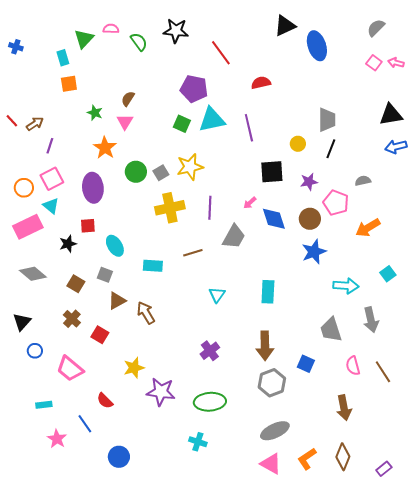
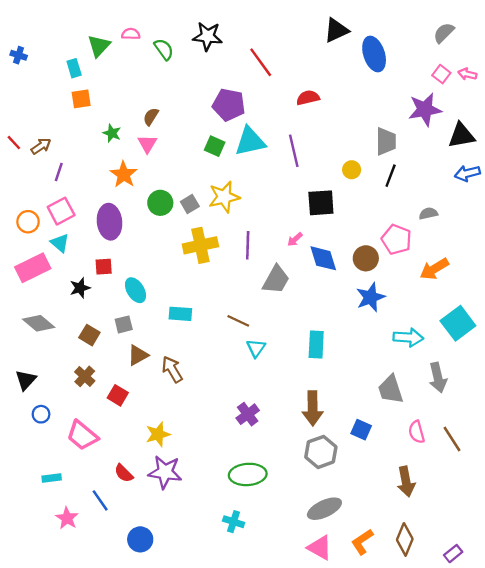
purple star: (309, 182) -> (425, 110), moved, size x1.6
brown line: (193, 253) -> (238, 321), moved, turned 42
cyan square: (388, 274) -> (458, 323), size x1.8
gray square: (105, 275) -> (124, 324), turned -35
purple star: (161, 392) -> (165, 472), moved

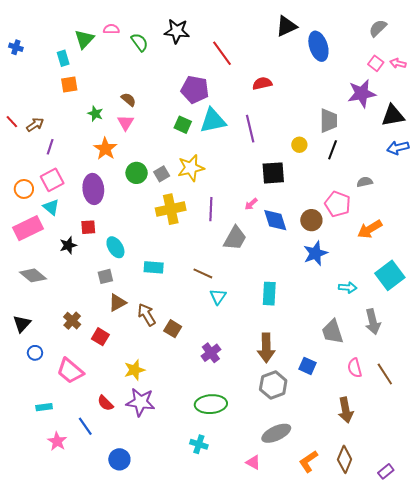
brown semicircle: (151, 117) -> (128, 100), turned 98
brown square: (89, 335) -> (173, 329), moved
cyan arrow: (408, 337) -> (348, 287), size x0.7
pink triangle: (320, 548) -> (253, 462), moved, size x0.7

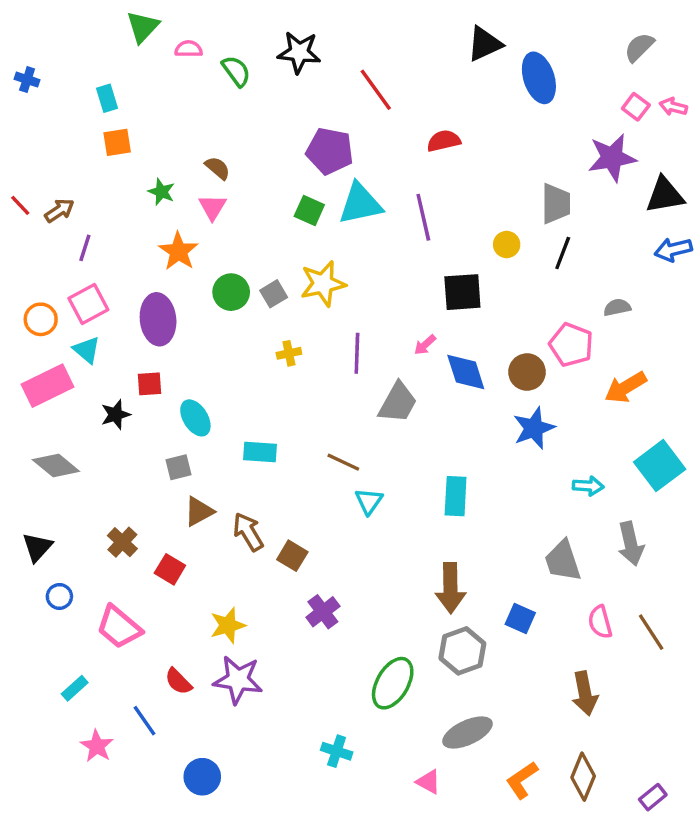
green triangle: (84, 39) -> (143, 27), moved
yellow cross: (171, 209) -> (289, 353), size x0.5
purple cross: (211, 353) -> (323, 612), moved
green ellipse: (211, 404) -> (393, 683), moved, turned -56
cyan rectangle: (44, 407) -> (75, 688), turned -35

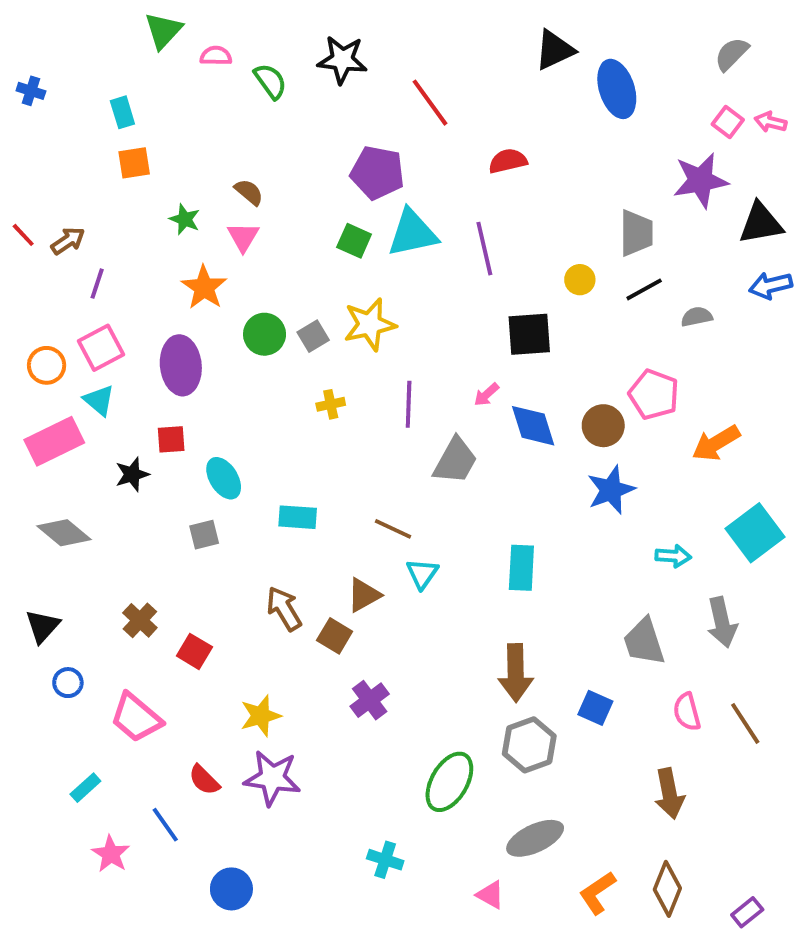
black line: (563, 253) -> (644, 289), turned 40
gray semicircle: (617, 307) -> (697, 317), moved
brown triangle: (199, 511) -> (364, 595), moved

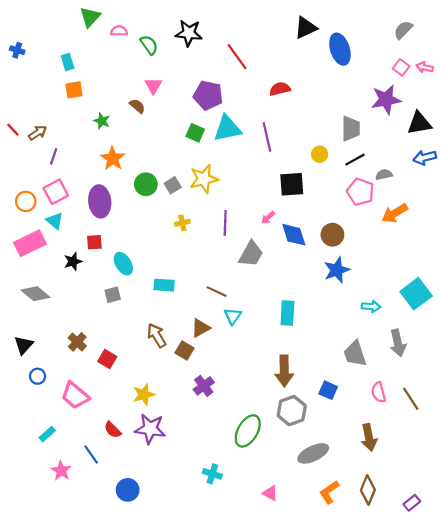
pink triangle: (243, 237) -> (153, 86), moved
pink pentagon: (654, 395) -> (360, 192), moved
orange arrow: (716, 443) -> (395, 213), moved
gray ellipse: (535, 838) -> (313, 453), moved

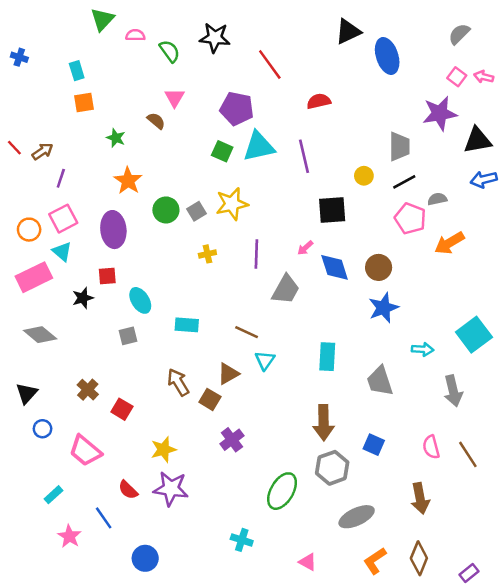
gray trapezoid: (355, 354) -> (380, 381), moved

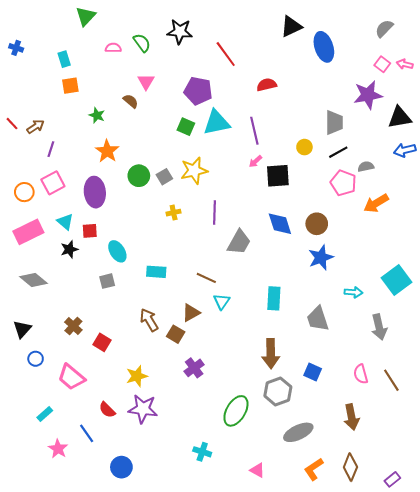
pink semicircle: (135, 35) -> (113, 48), moved
pink arrow: (305, 248) -> (255, 161), moved
cyan triangle: (62, 252) -> (65, 222), moved

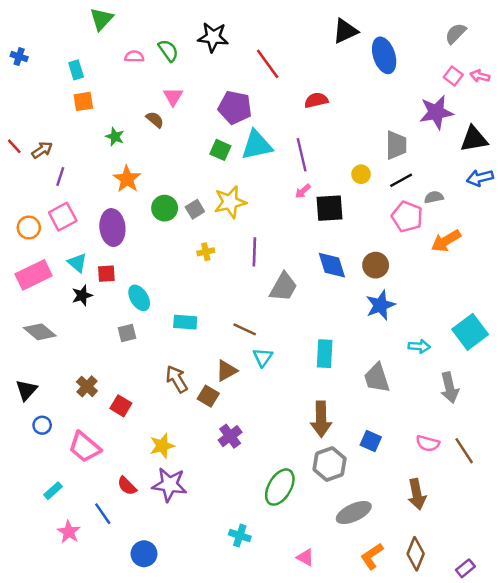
pink semicircle: (361, 374) -> (428, 443), turned -60

